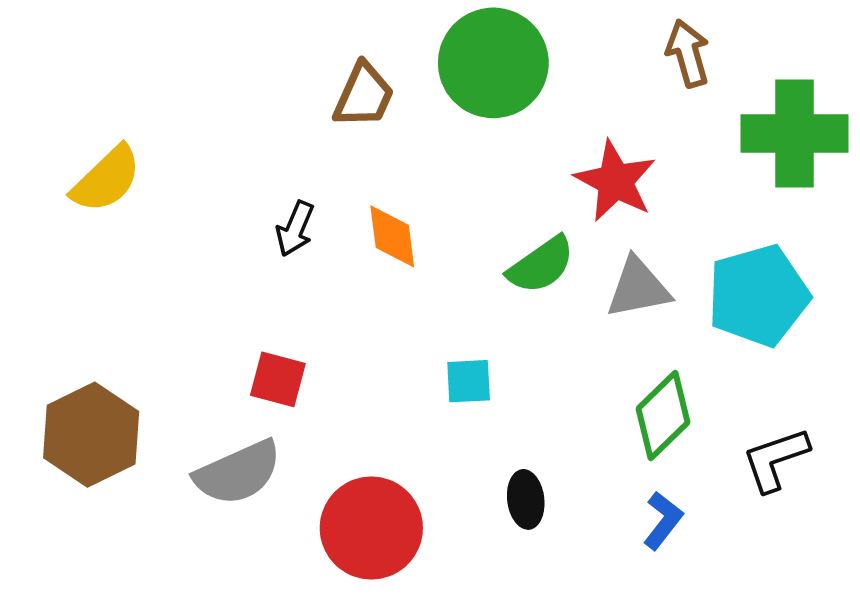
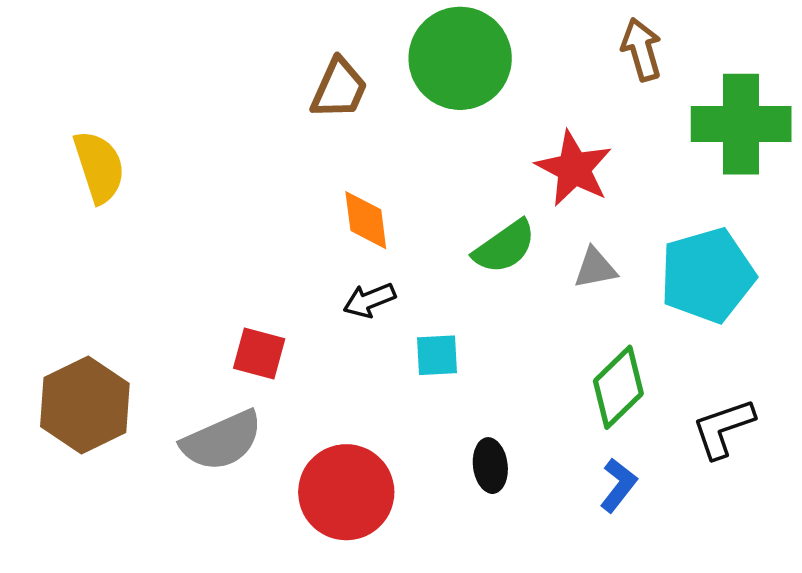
yellow semicircle: (106, 179) -> (99, 167), turned -64
black arrow: (295, 229) -> (369, 300), moved, turned 45
gray triangle: (638, 288) -> (595, 268), size x0.7

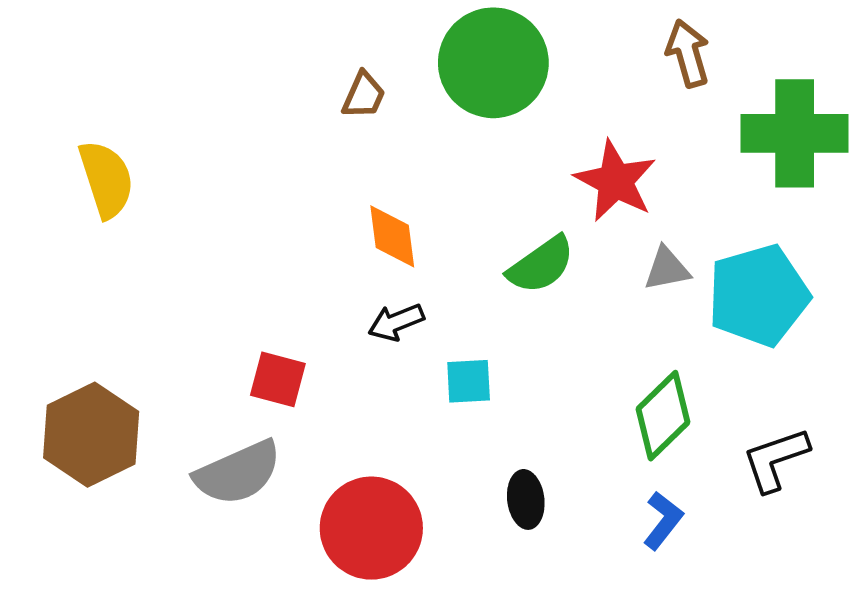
brown trapezoid: (339, 89) -> (364, 95), size x0.7
gray triangle: (595, 268) -> (667, 269), moved

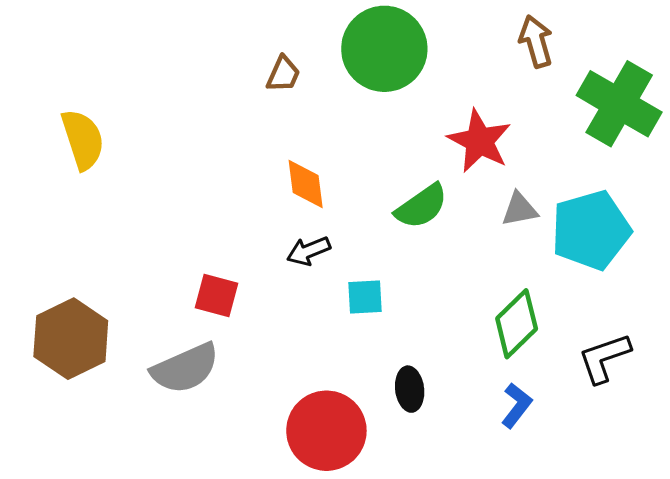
green cross: (795, 133) -> (619, 104), turned 30
red circle: (371, 528) -> (326, 431), moved

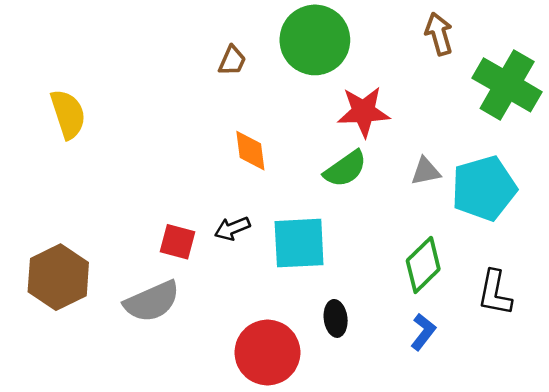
red star: (479, 141) -> (364, 112), moved, turned -30
black arrow: (309, 251) -> (232, 228), moved
cyan square: (365, 297) -> (299, 243), size x1.8
black L-shape: (604, 358) -> (495, 293), turned -60

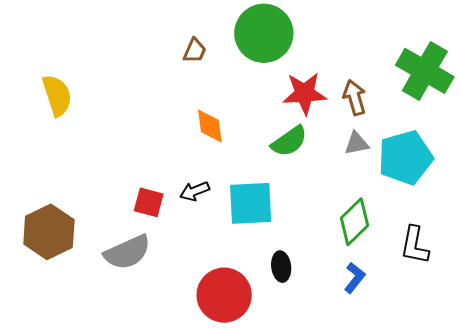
brown arrow: (439, 34) -> (355, 97), moved

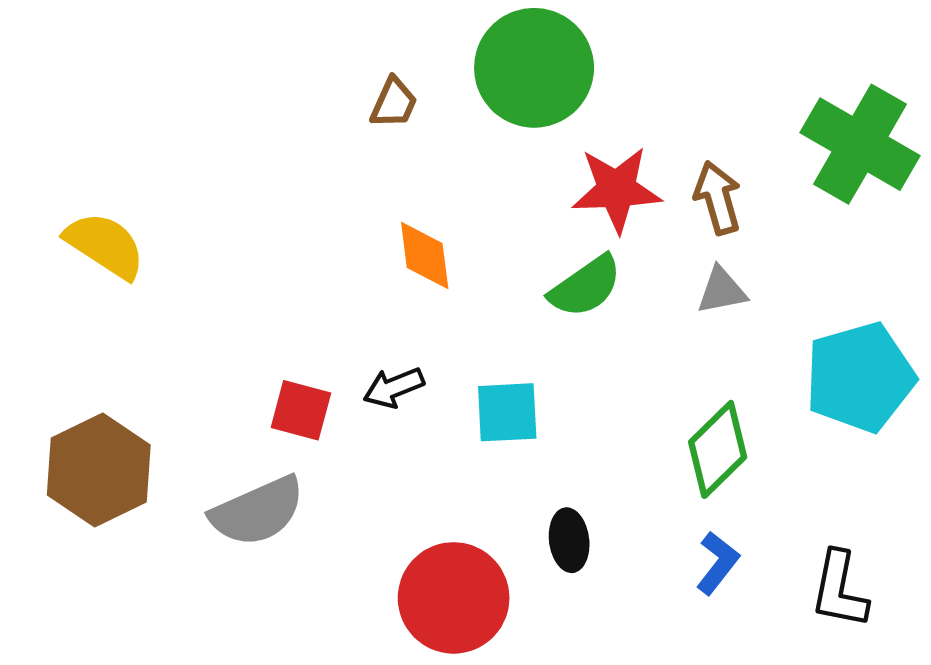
yellow semicircle: (57, 95) -> (105, 245), moved, turned -39
cyan pentagon: (405, 158) -> (860, 377), moved
cyan square: (251, 203) -> (507, 412), size x0.7
black L-shape: (415, 245) -> (839, 590), moved

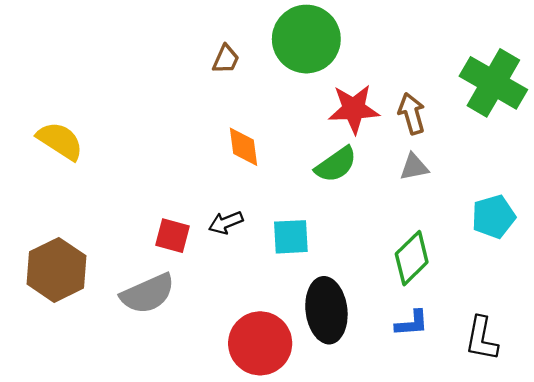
cyan pentagon: (860, 377) -> (493, 217), size x0.7
black ellipse: (569, 540) -> (326, 310), size x1.8
blue L-shape: (718, 563) -> (412, 323), turned 48

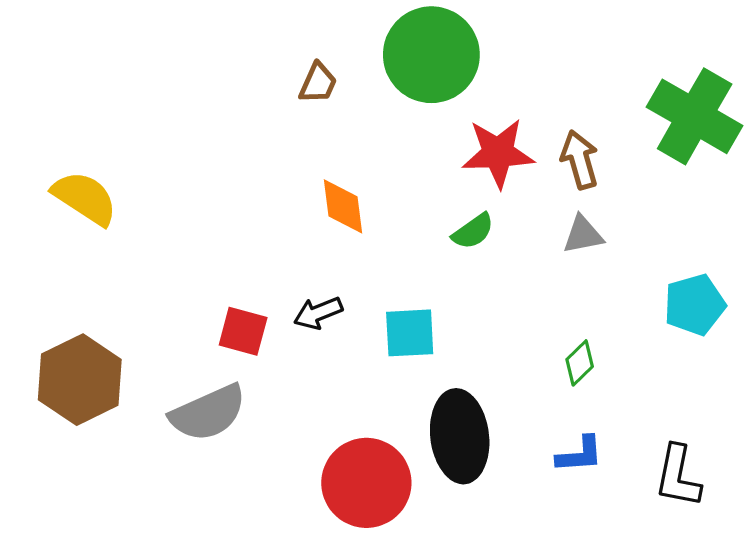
green semicircle: (336, 165) -> (473, 231), size x0.7
green diamond: (412, 258) -> (580, 363), size x0.6

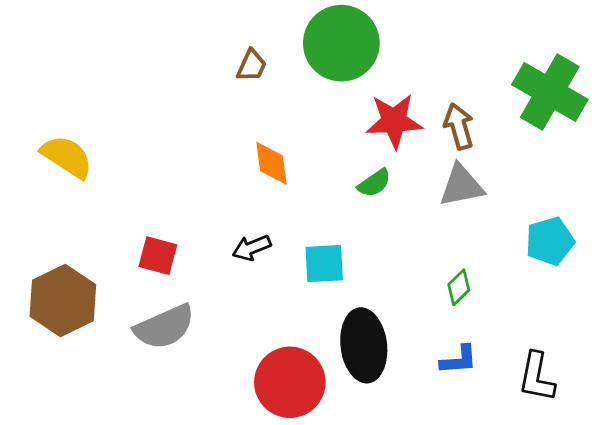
gray triangle: (583, 235) -> (461, 186), size x1.4
red square: (243, 331) -> (158, 256), moved

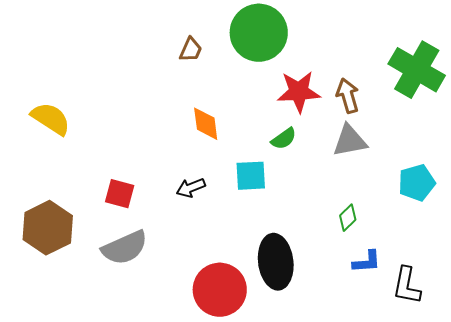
cyan square: (324, 264) -> (251, 176), moved
blue L-shape: (459, 360) -> (367, 262), moved

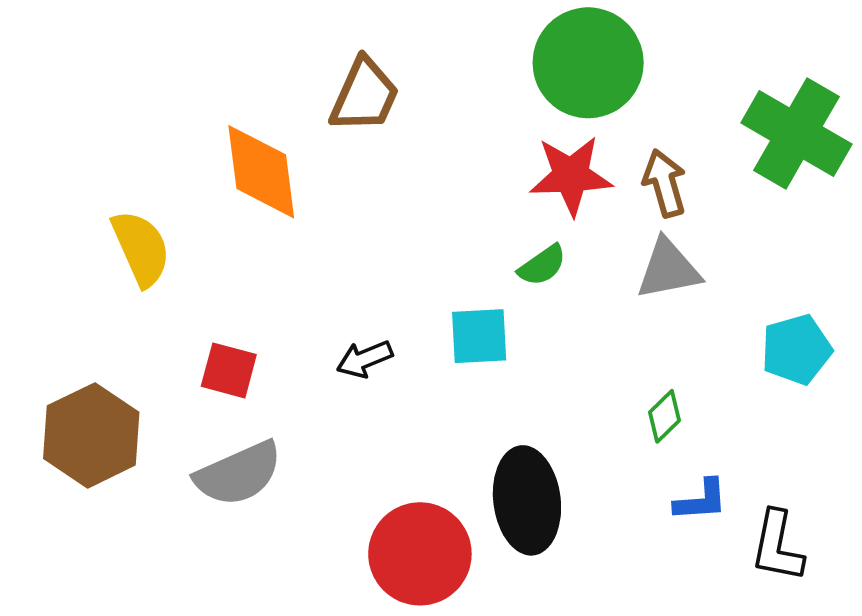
green circle: (259, 33) -> (588, 63), moved
brown trapezoid: (191, 50) -> (365, 95), size x1.6
yellow semicircle: (51, 119) -> (141, 248), moved, turned 33
orange diamond: (206, 124) -> (261, 172), moved, size x1.5

